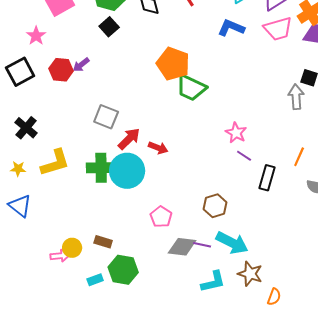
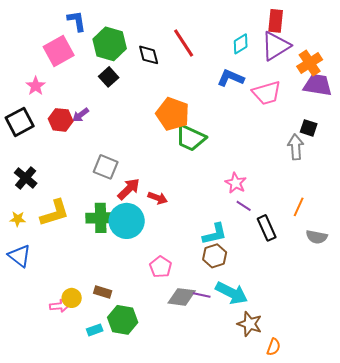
pink trapezoid: (278, 29) -> (267, 93), moved
black rectangle: (267, 178) -> (267, 228), turned -40
cyan L-shape: (213, 282) -> (215, 234), moved

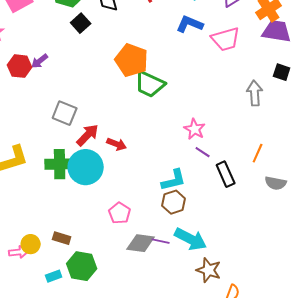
black square: (109, 77) -> (81, 23), moved
black square: (309, 128) -> (282, 72), moved

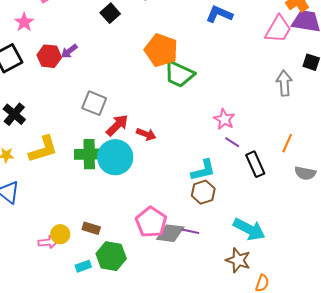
pink trapezoid: (226, 39) -> (278, 29), moved, turned -44
pink pentagon: (120, 213) -> (151, 222), moved, size x1.4
cyan arrow: (191, 239) -> (249, 229), moved

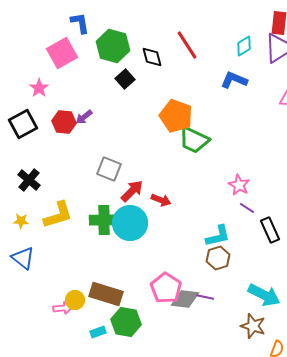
brown rectangle: (91, 228) -> (106, 294), size x1.8

